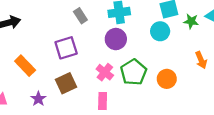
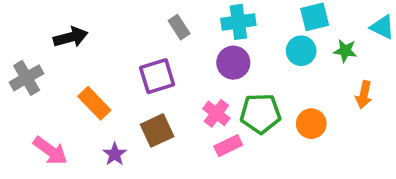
green star: (191, 21) -> (345, 51), moved
orange arrow: (201, 60) -> (364, 95), turned 35
green pentagon: (134, 72) -> (260, 113), turned 30
pink rectangle: (103, 101) -> (228, 146), moved, turned 63

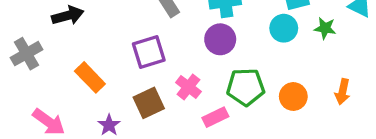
orange arrow: (364, 95) -> (343, 92), moved
pink cross: (216, 113) -> (188, 87), moved

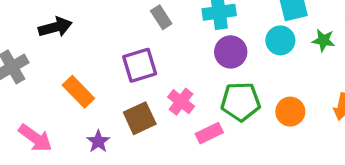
purple circle: (220, 39) -> (231, 52), moved

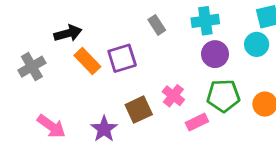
purple square: (140, 65) -> (122, 58), moved
orange rectangle: (78, 92) -> (87, 61), moved
purple star: (98, 141) -> (104, 129), size x1.4

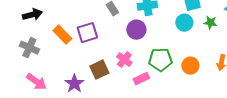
black arrow: (68, 33) -> (32, 15), moved
purple circle: (215, 54) -> (136, 30), moved
gray cross: (32, 67) -> (29, 48), moved, turned -36

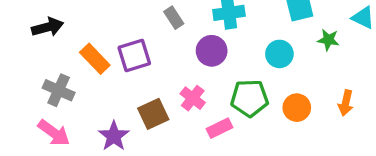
cyan circle: (184, 23) -> (279, 54), moved
gray cross: (29, 48) -> (59, 90), moved

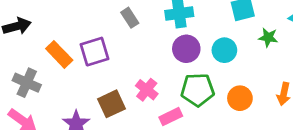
purple circle: (212, 51) -> (186, 49), moved

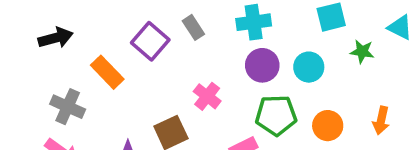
purple square: (94, 52) -> (150, 41), moved, turned -32
pink cross: (147, 90) -> (207, 96), moved

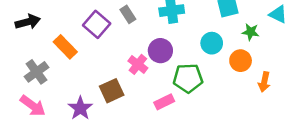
purple circle: (262, 65) -> (160, 51), moved
gray cross: (68, 107) -> (36, 72), turned 30
orange circle: (328, 126) -> (241, 61), moved

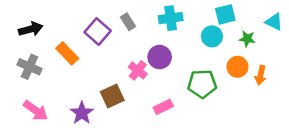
cyan circle: (212, 43) -> (212, 36), moved
gray cross: (36, 72) -> (29, 67), moved, turned -30
green pentagon: (188, 78) -> (202, 84), moved
orange arrow: (264, 82) -> (261, 75), moved

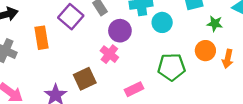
cyan circle: (212, 36) -> (162, 22), moved
orange rectangle: (67, 53) -> (41, 38), turned 35
purple circle: (160, 57) -> (120, 31), moved

